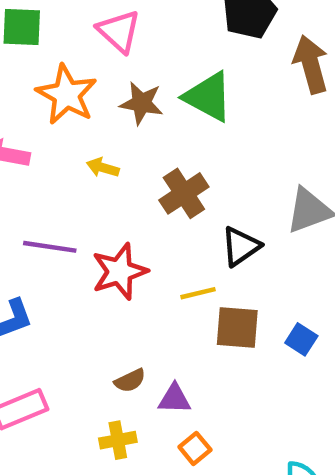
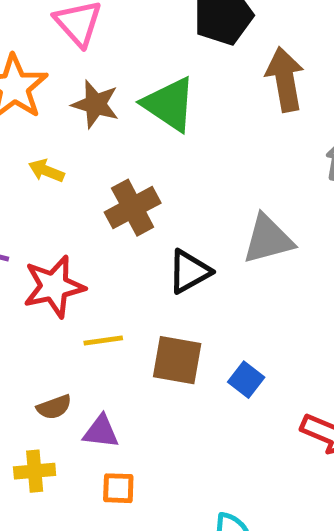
yellow line: (198, 293) -> (103, 341), moved
orange square: (195, 448) -> (118, 488), turned 36

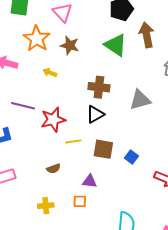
green triangle: (169, 104) -> (116, 45), moved
brown cross: (133, 208) -> (99, 87), moved, turned 35
black triangle: (189, 271) -> (95, 114), moved
purple triangle: (101, 432) -> (90, 181), moved
yellow cross: (35, 471) -> (46, 206), moved

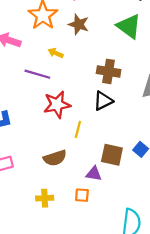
purple line: (23, 106) -> (37, 74), moved
yellow line: (73, 141) -> (78, 129), turned -70
brown square: (103, 149) -> (112, 155), moved
brown semicircle: (54, 169) -> (55, 158), size x1.5

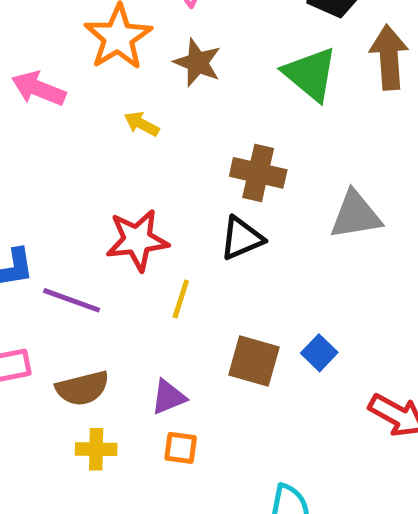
purple line: (37, 74) -> (72, 300), moved
brown semicircle: (55, 158) -> (82, 388), moved
purple triangle: (94, 174) -> (168, 397), moved, turned -35

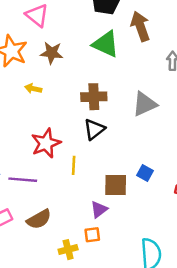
purple triangle: (168, 397) -> (99, 209), moved
yellow cross: (96, 449) -> (68, 250), moved

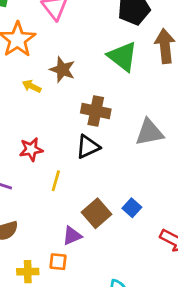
brown star: (52, 53) -> (62, 70), moved
red star: (46, 143) -> (31, 149), size x0.7
brown square: (116, 185) -> (96, 213), turned 35

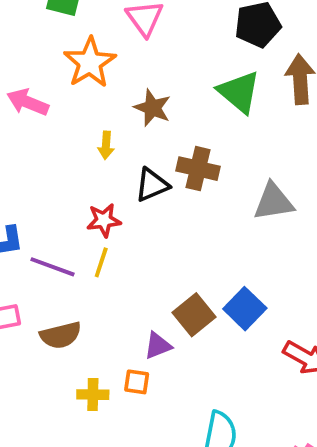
yellow arrow: (32, 86) -> (106, 145), moved, turned -114
black triangle: (88, 147) -> (152, 185), moved
yellow line: (56, 181) -> (101, 262), moved
blue square: (132, 208) -> (245, 309), size x1.5

